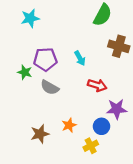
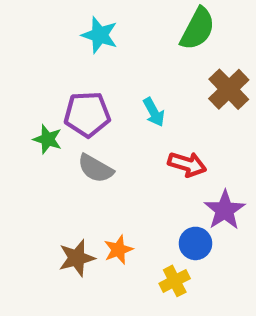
cyan star: (30, 18) -> (100, 35), moved, turned 30
brown cross: (119, 46) -> (229, 89), turned 30
purple star: (117, 109) -> (225, 210), turned -30
orange star: (69, 125) -> (118, 250), moved

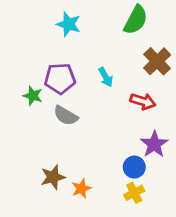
red arrow: (187, 164) -> (143, 101), moved
orange star: (118, 250) -> (81, 189), moved
yellow cross: (175, 281) -> (134, 193), moved

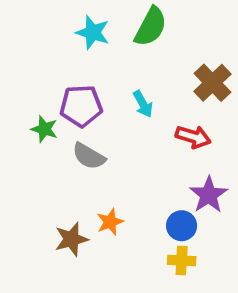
green semicircle: (136, 20) -> (151, 27), moved
orange star: (81, 189) -> (110, 222), moved
yellow cross: (134, 193) -> (182, 260), turned 30

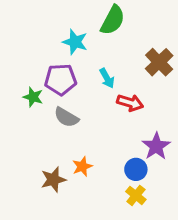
cyan star: (93, 33) -> (75, 42), moved
red arrow: (193, 137) -> (130, 103), moved
yellow cross: (182, 260) -> (136, 195), turned 36

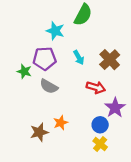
brown cross: (159, 62) -> (110, 60), moved
red arrow: (130, 103) -> (96, 87), moved

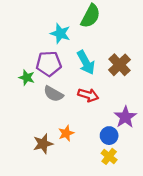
cyan arrow: (79, 58) -> (86, 62), size x1.5
red arrow: (96, 87) -> (88, 95), moved

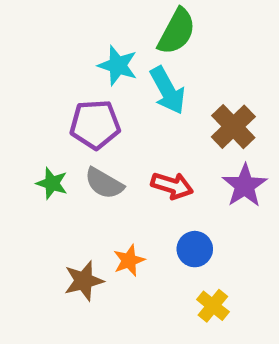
cyan arrow: (86, 62) -> (168, 90), moved
green star: (27, 78) -> (52, 183), moved
purple star: (125, 117) -> (245, 186), moved
blue circle: (109, 136) -> (195, 249), moved

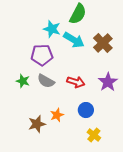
cyan arrow: (168, 90) -> (74, 40), turned -30
brown cross: (233, 127) -> (103, 43), moved

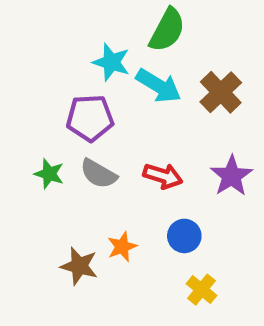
brown star: (37, 124) -> (79, 266), turned 30

